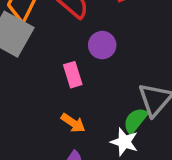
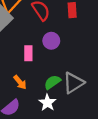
green semicircle: (135, 120) -> (52, 82), moved

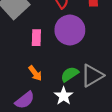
purple circle: (51, 41) -> (70, 30), size x1.6
pink rectangle: (28, 53) -> (36, 38), moved

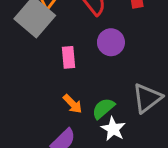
purple circle: (70, 30) -> (111, 42), size x0.7
green semicircle: (70, 74) -> (103, 108), moved

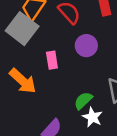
orange arrow: (73, 104) -> (23, 81), moved, size x1.6

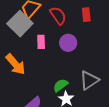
pink rectangle: (52, 60) -> (41, 42), moved

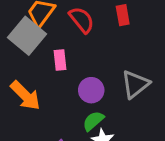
purple circle: (68, 43) -> (91, 90), moved
gray triangle: (89, 80) -> (135, 84), moved

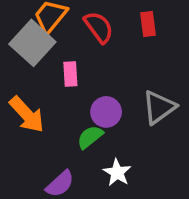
green semicircle: (93, 121) -> (90, 137), moved

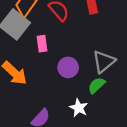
green semicircle: (90, 137) -> (97, 85), moved

